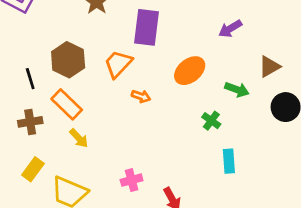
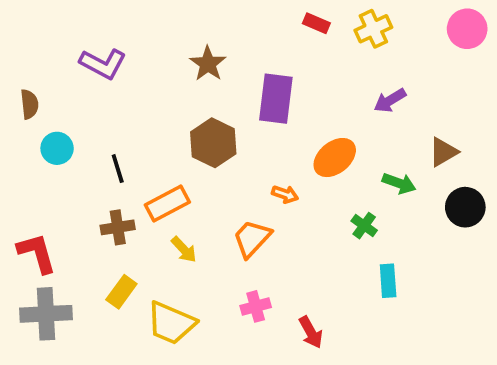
brown hexagon: (68, 60) -> (213, 143), moved
orange trapezoid: (118, 64) -> (252, 238), moved
orange arrow: (141, 96) -> (285, 194), moved
orange rectangle: (67, 104) -> (167, 203), turned -72

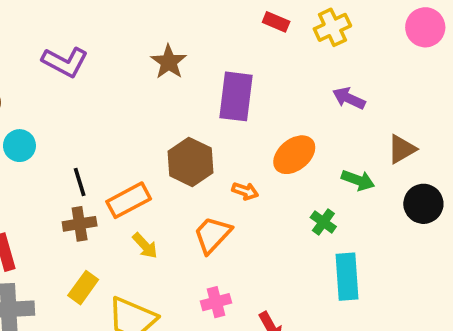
purple arrow: (390, 100) -> (349, 98), turned 56
brown hexagon: (213, 143) -> (191, 162), moved
black line: (118, 169) -> (80, 182), moved
cyan rectangle: (388, 281) -> (347, 277), size x1.4

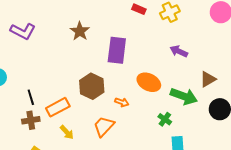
orange ellipse: (294, 155) -> (149, 82), turned 65
green arrow: (358, 180) -> (184, 96), size x1.5

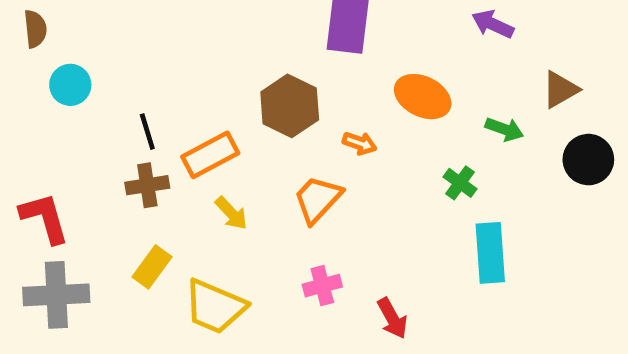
green arrow: (184, 96) -> (504, 129), size x0.6

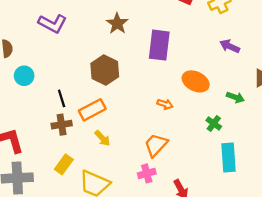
brown hexagon: (290, 106) -> (105, 70), moved
orange trapezoid: (318, 199) -> (156, 145), moved

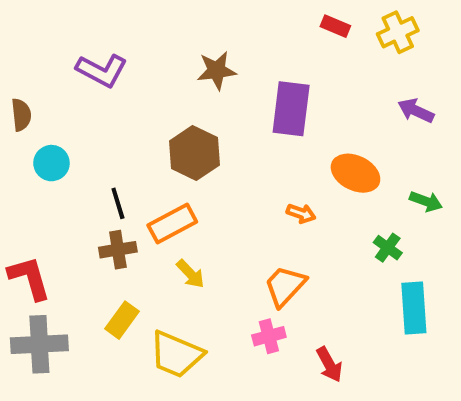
brown star: (117, 24) -> (217, 70), turned 30

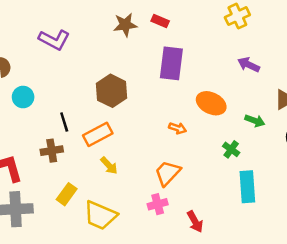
red rectangle: (335, 26) -> (160, 21), moved
brown star: (217, 70) -> (125, 25), moved
brown cross: (118, 250) -> (52, 151), moved

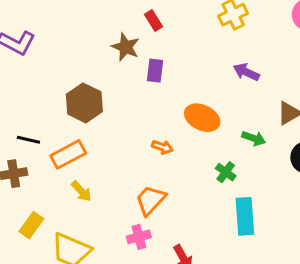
red rectangle: (160, 21) -> (154, 21), moved, turned 35
brown star: (125, 25) -> (126, 47), moved, turned 30
purple rectangle: (171, 63) -> (155, 71), size x0.6
black line: (64, 122) -> (28, 140), turned -60

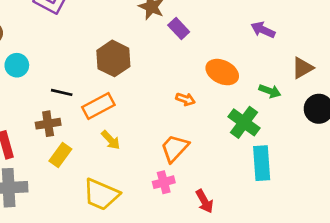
purple rectangle: (155, 71) -> (179, 28), turned -50
green cross: (226, 172) -> (244, 122), size x1.6
yellow rectangle: (31, 225) -> (60, 155), moved

